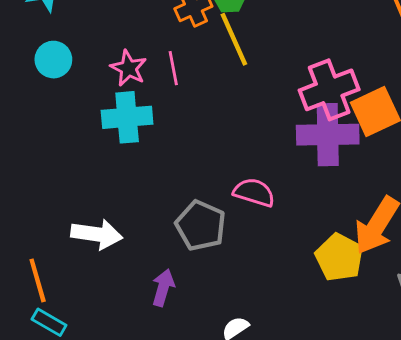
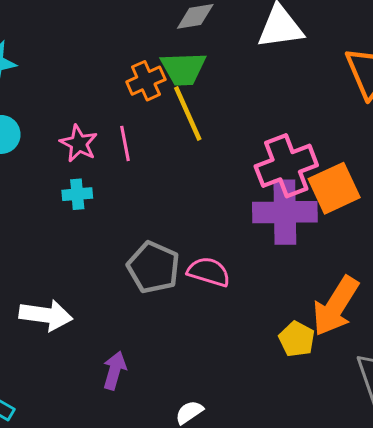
cyan cross: (127, 117) -> (77, 194), size x0.6
gray pentagon: (201, 226) -> (153, 267), moved
yellow pentagon: (339, 257) -> (297, 339), size x0.7

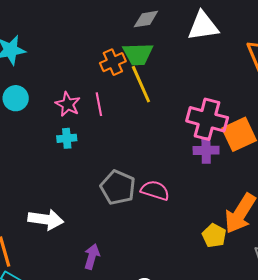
pink cross: (286, 166) -> (207, 119), turned 36
purple cross: (285, 212) -> (206, 150), size x0.6

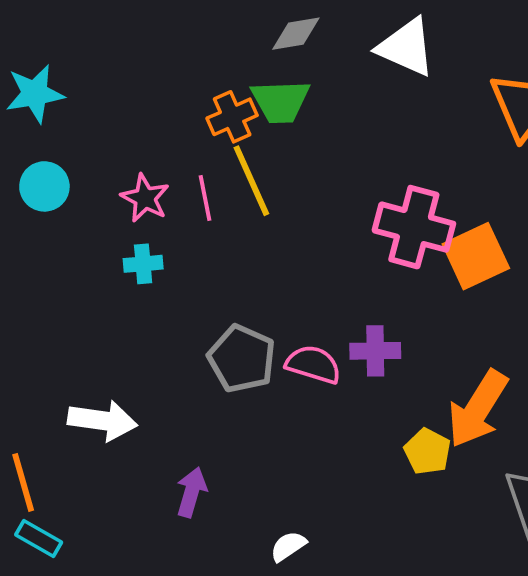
white triangle: (203, 26) -> (406, 47), turned 32
yellow line: (141, 84) -> (251, 181), moved
purple cross: (206, 150) -> (375, 351), moved

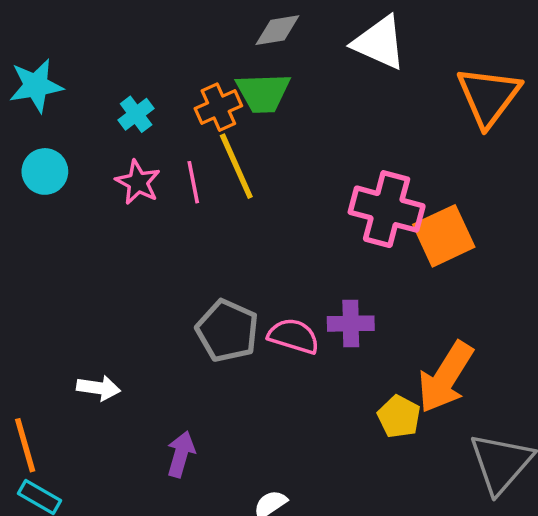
cyan cross: (143, 264) -> (136, 114), moved, turned -32
white arrow: (102, 421) -> (99, 388), size x0.7

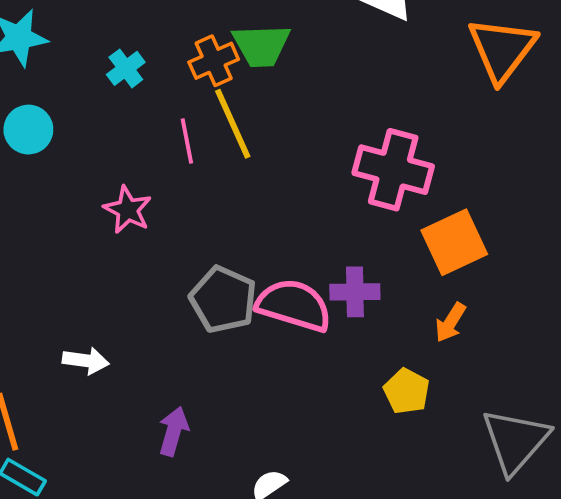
pink star: (138, 182) -> (128, 210), moved
orange square: (444, 236) -> (454, 242), moved
pink semicircle: (294, 336) -> (294, 305), size x1.4
orange arrow: (446, 377) -> (450, 322), moved, size x0.5

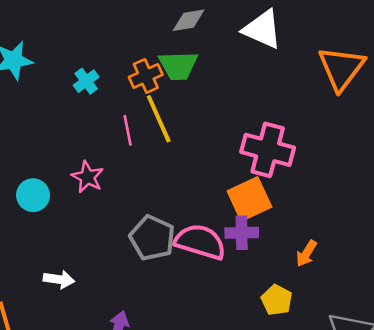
cyan circle: (28, 130) -> (33, 195), moved
orange square: (454, 242) -> (249, 199), moved

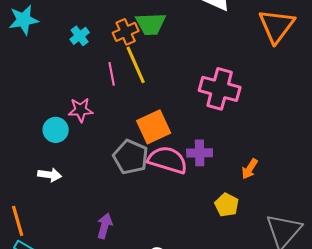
pink star: (87, 177) -> (81, 110), turned -30
cyan circle: (33, 195) -> (56, 130), moved
orange square: (249, 199) -> (154, 127), moved
white arrow: (59, 279) -> (50, 175), moved

